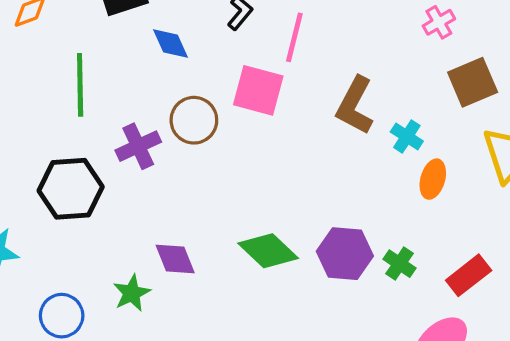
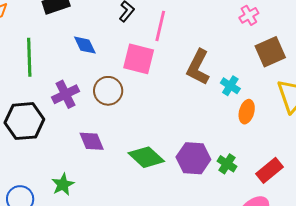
blue diamond: (171, 43) -> (85, 45), moved
brown circle: (194, 120) -> (108, 91), moved
purple diamond: (175, 259) -> (92, 141), moved

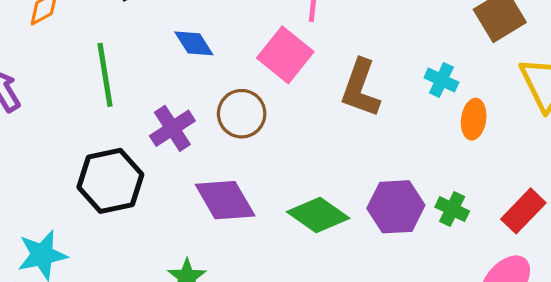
pink square: (139, 59) -> (285, 55), turned 32
brown L-shape: (198, 67) -> (360, 88), moved
purple diamond: (92, 141) -> (225, 200), size x1.4

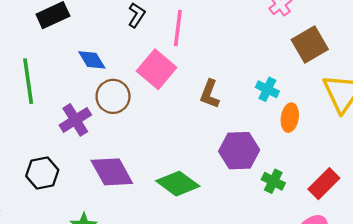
brown L-shape: (360, 88) -> (210, 94), size x0.7
brown circle: (242, 114) -> (113, 96), moved
black hexagon: (110, 181) -> (42, 173), moved, size x0.7
purple hexagon: (396, 207) -> (239, 151), moved

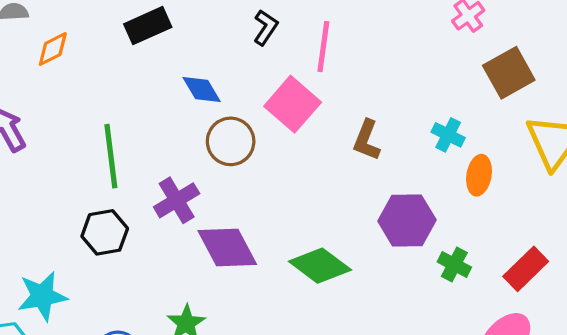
green line: (28, 81) -> (111, 156), moved
purple cross: (75, 120) -> (177, 200), moved
black hexagon: (42, 173) -> (105, 232), moved

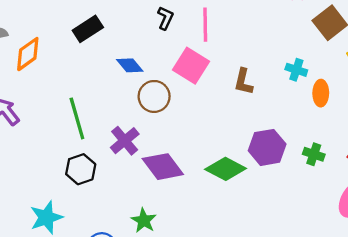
orange diamond: (53, 49) -> (28, 54), size x1.4
purple hexagon: (407, 221) -> (267, 147), moved

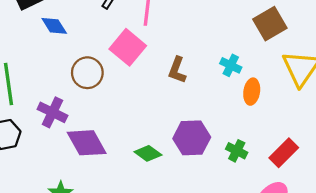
blue diamond: (130, 65) -> (54, 26), moved
purple cross: (125, 141) -> (52, 112), turned -32
green diamond: (226, 169) -> (148, 153), size x0.7

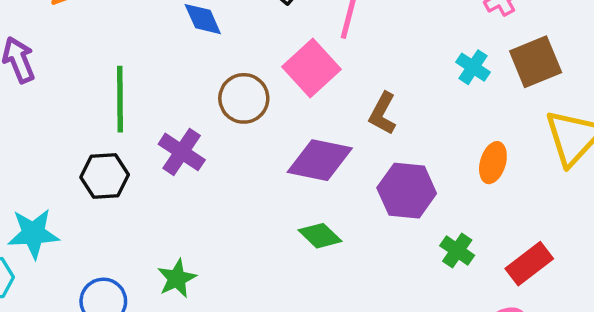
cyan cross: (231, 65) -> (473, 67), moved
purple hexagon: (192, 138) -> (407, 191), moved
purple diamond: (87, 143) -> (320, 160), moved, turned -57

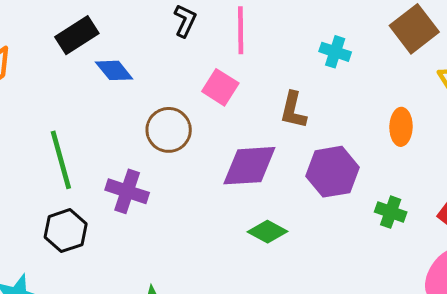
cyan cross: (473, 67) -> (335, 52), moved
pink square: (311, 68) -> (220, 87), size x0.7

